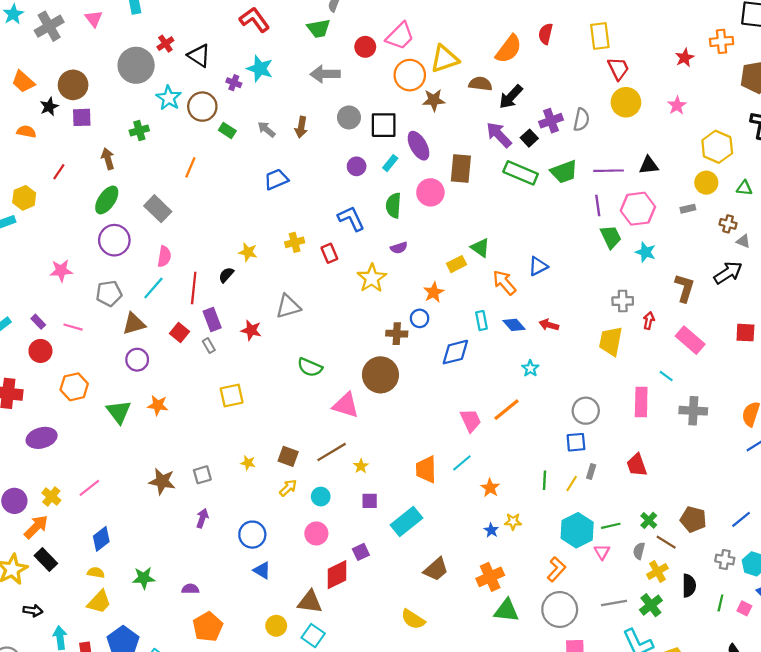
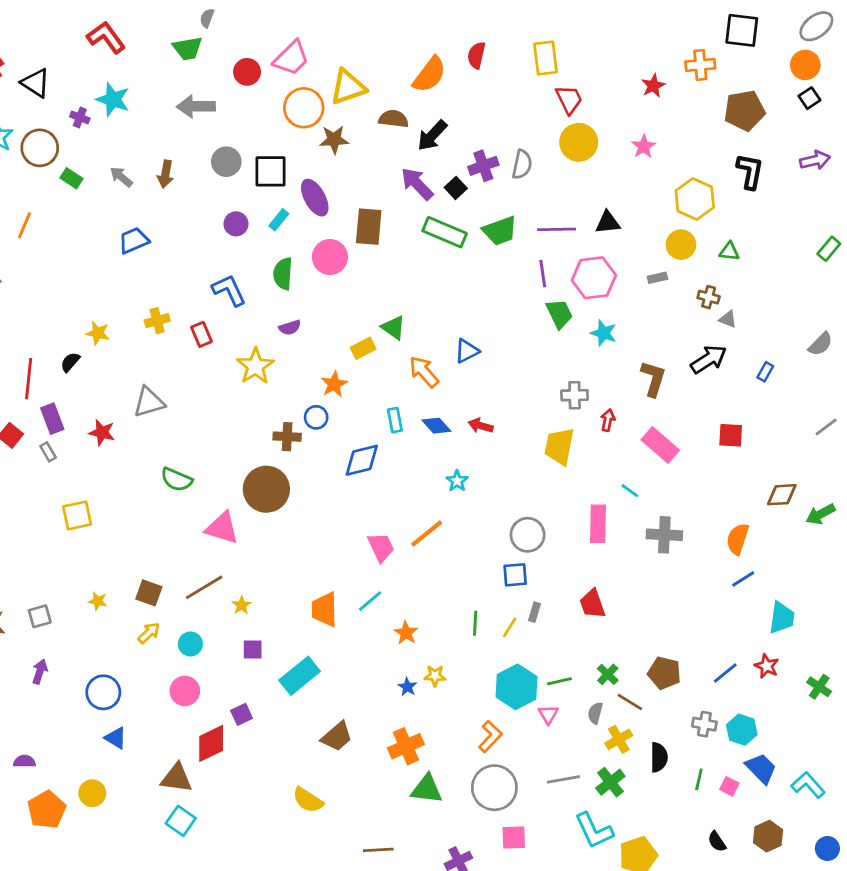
yellow circle: (276, 626) -> (92, 793), moved

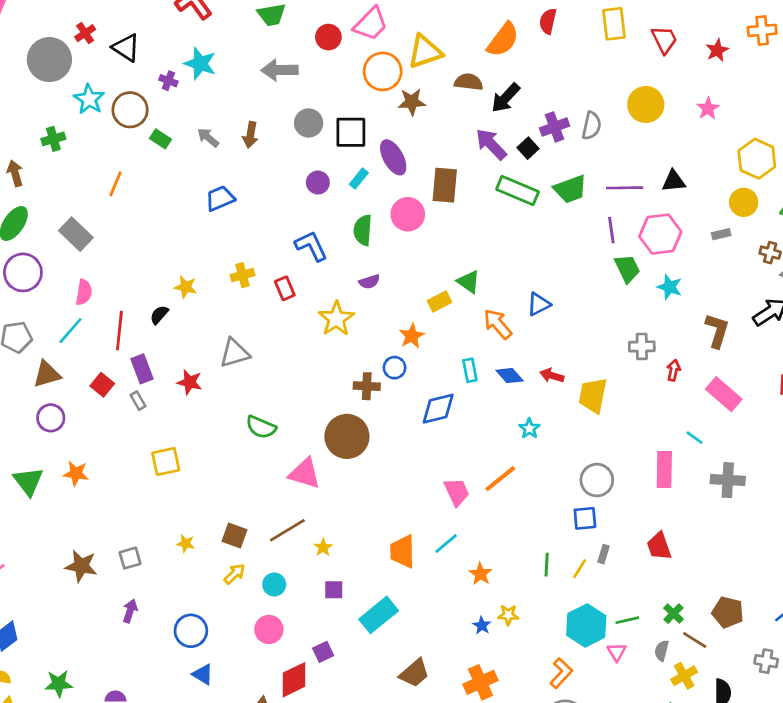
red trapezoid: (569, 99) -> (664, 40), moved
yellow trapezoid: (559, 446) -> (593, 395), moved

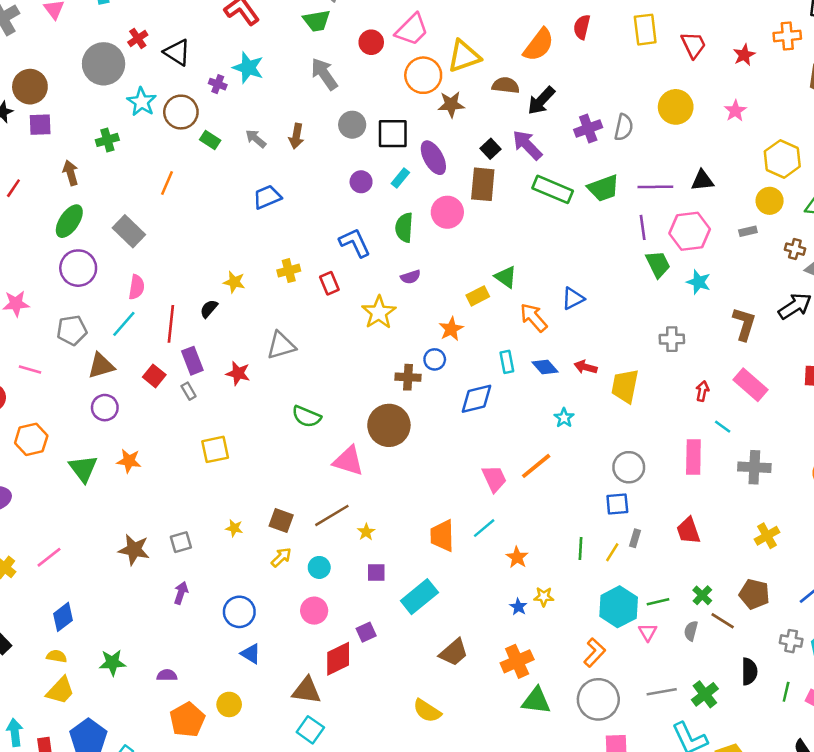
gray arrow: (279, 70) -> (324, 74), turned 56
black square: (528, 148) -> (490, 149), moved
red arrow: (674, 370) -> (702, 391), moved
yellow cross: (684, 676) -> (767, 536), moved

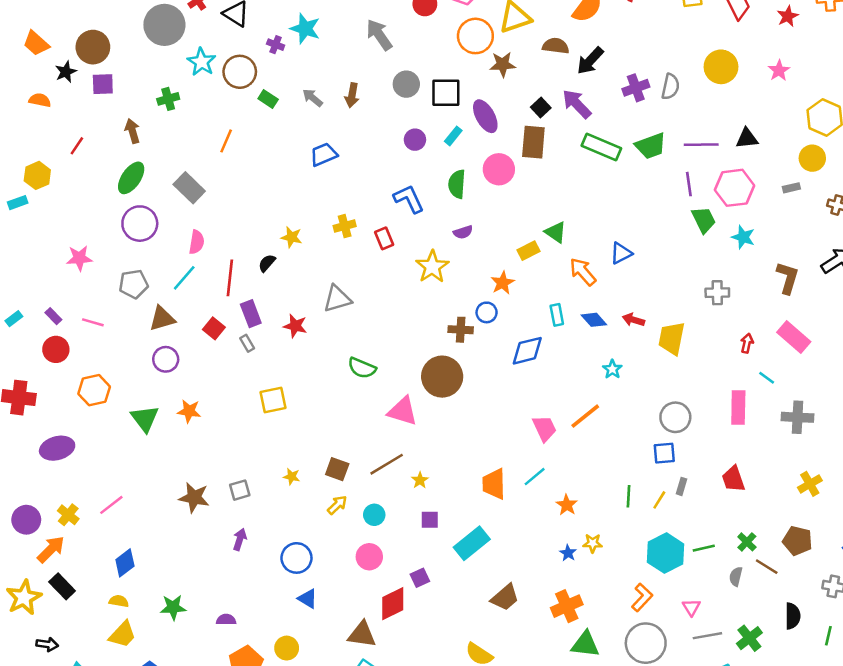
pink triangle: (648, 632) -> (691, 607), moved

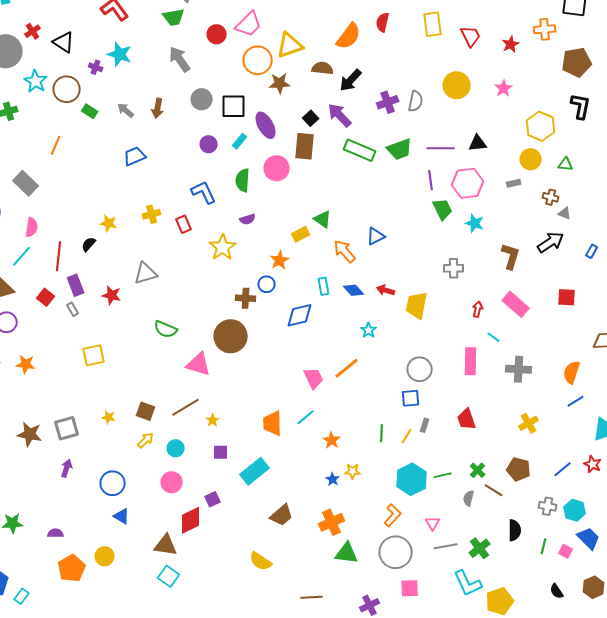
gray square: (240, 490) -> (67, 428), size x1.4

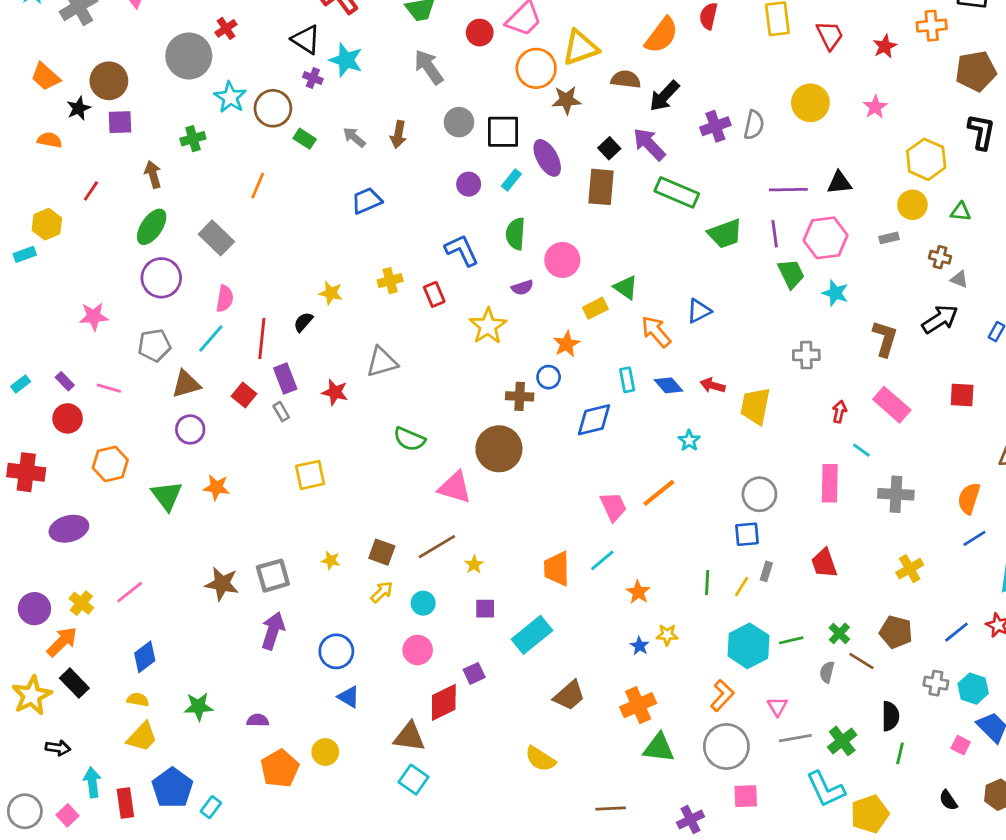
black triangle: (64, 42) -> (306, 39), moved
green trapezoid: (400, 149) -> (725, 234), moved
pink circle: (277, 168) -> (562, 260), moved
purple arrow: (67, 468) -> (273, 631), size x1.5
green line: (544, 546) -> (900, 753), moved

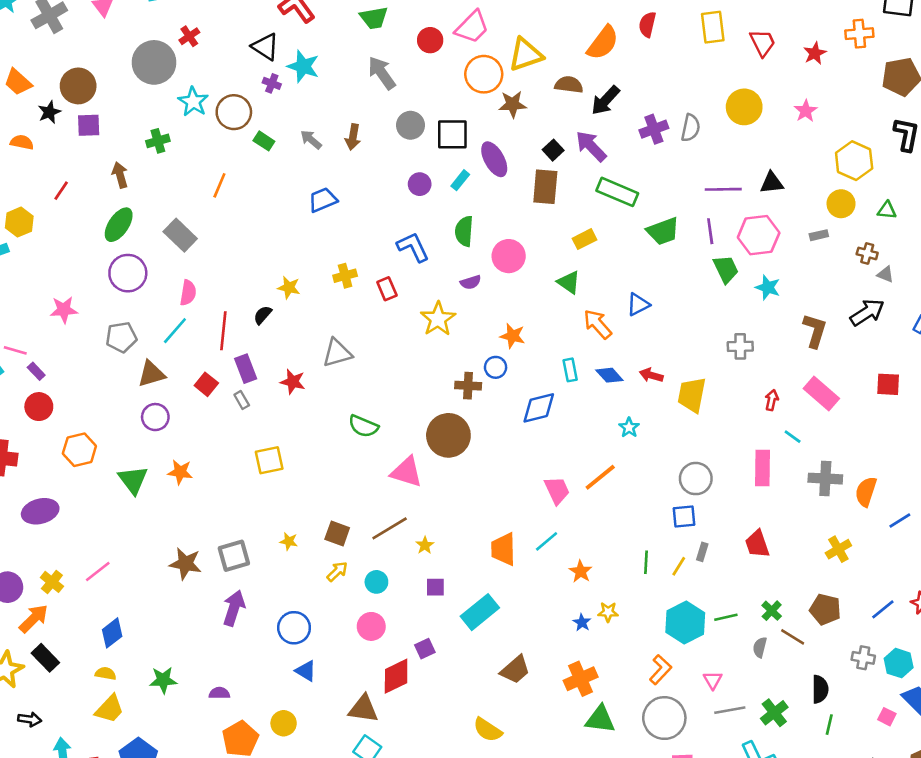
yellow rectangle: (595, 308) -> (585, 239), moved
orange star: (566, 344) -> (513, 336), turned -30
pink line: (109, 388) -> (15, 350), moved
orange semicircle: (969, 498) -> (866, 492), moved

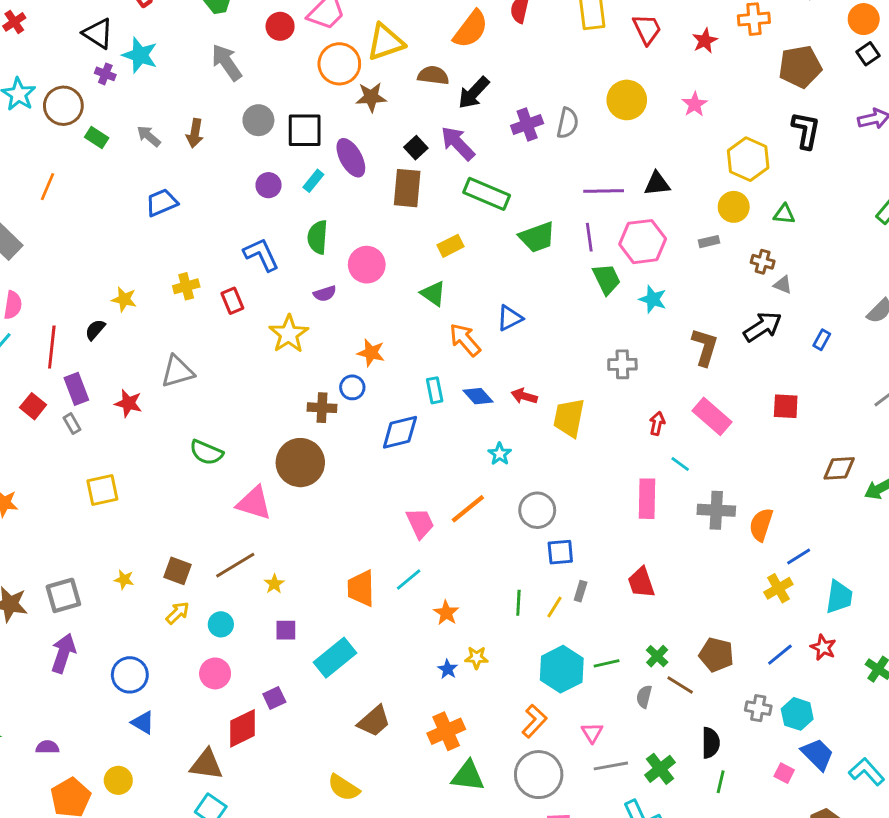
gray circle: (696, 479) -> (537, 510), moved
yellow cross: (838, 549) -> (778, 588), moved

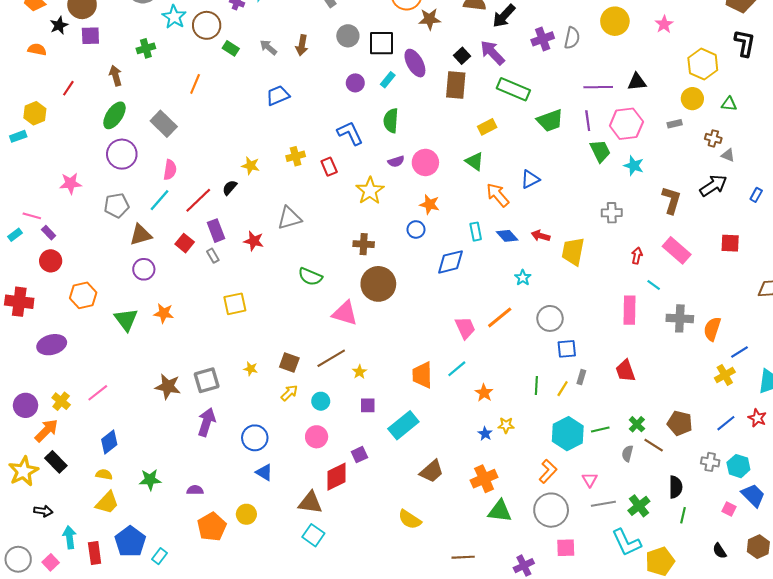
pink circle: (367, 265) -> (425, 162), moved
red line: (52, 347) -> (198, 200), turned 40
brown cross: (322, 408) -> (364, 244), moved

